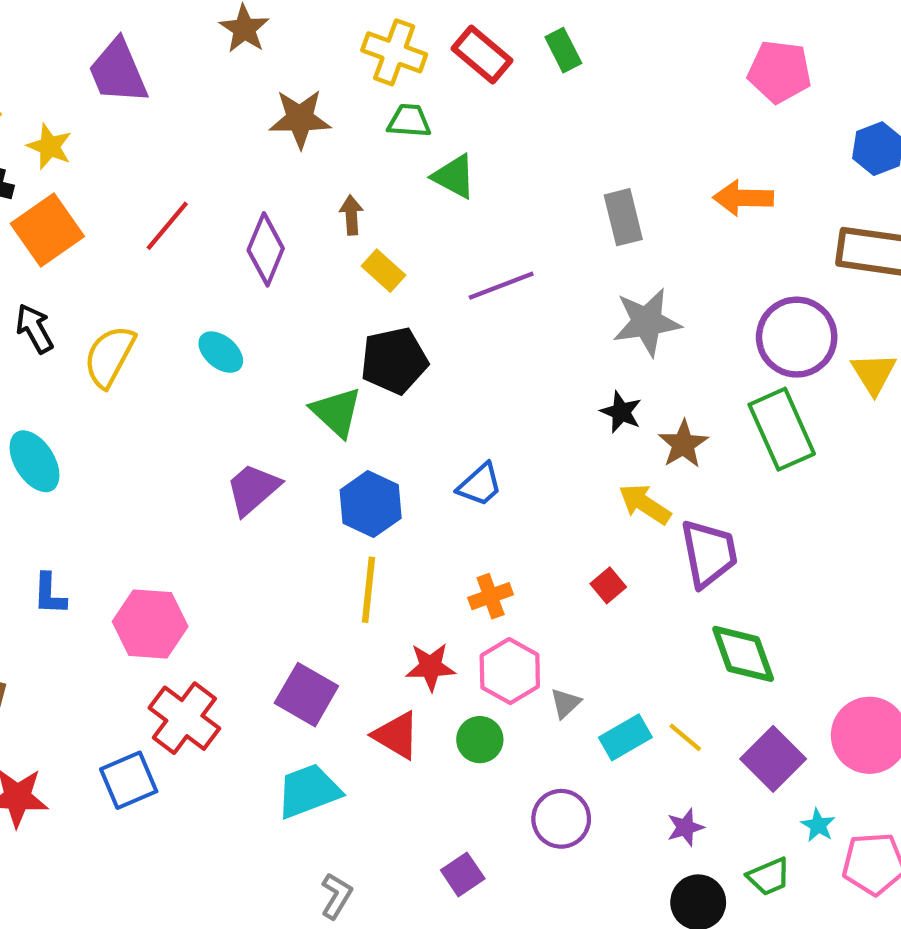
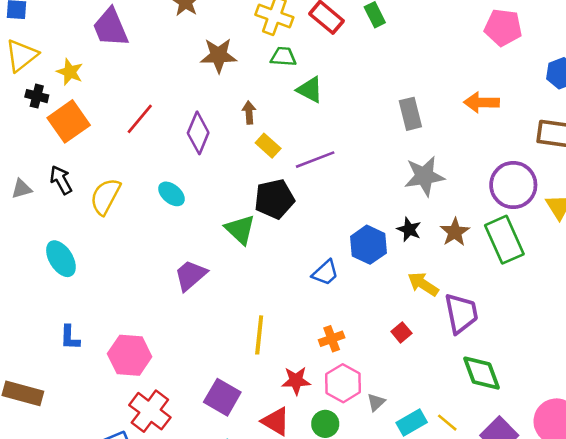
purple line: (501, 286) -> (315, 160), moved
brown star: (683, 444) -> (455, 232), moved
blue hexagon: (371, 504) -> (368, 245), moved

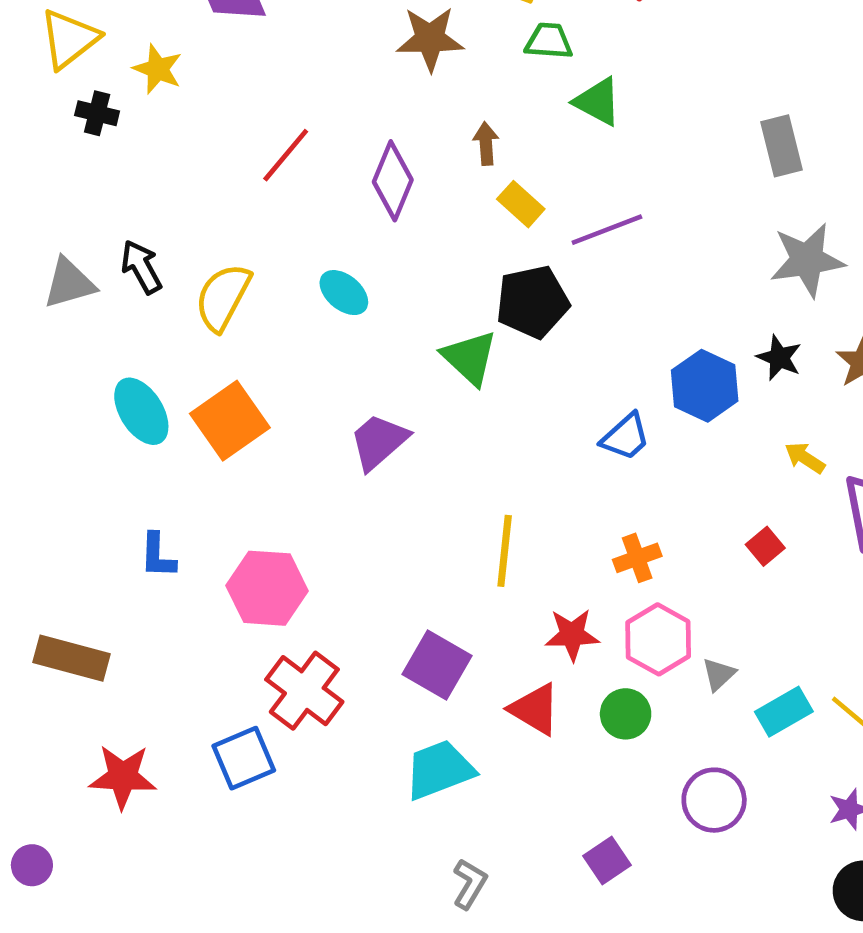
orange square: (69, 121) -> (230, 421), moved
gray triangle: (22, 189) -> (69, 283), size x1.4
yellow arrow: (423, 284) -> (805, 458), size x0.7

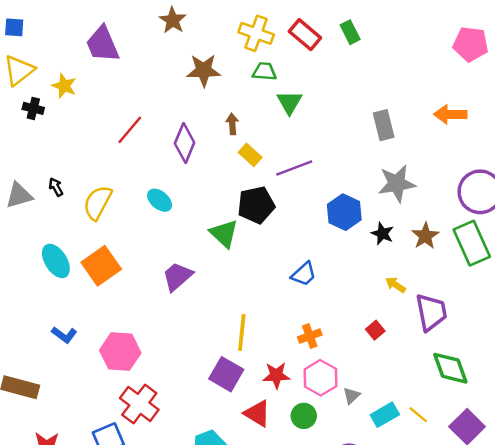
green triangle: (598, 102) -> (289, 102), turned 32
black arrow: (141, 267) -> (56, 187), size x0.7
blue hexagon: (705, 386) -> (344, 212), moved
blue L-shape: (158, 556) -> (64, 335), turned -55
purple square: (437, 665) -> (226, 374), moved

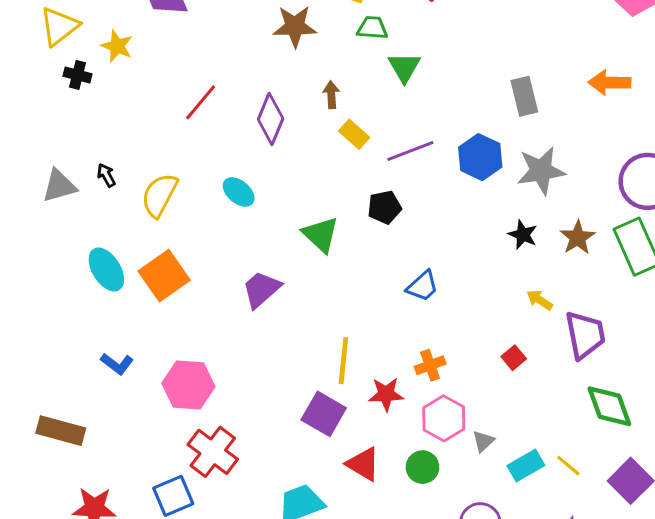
black pentagon: (256, 205) -> (385, 207), moved, size x0.7
blue hexagon: (344, 212) -> (480, 157), moved
red star: (276, 375) -> (386, 394), moved

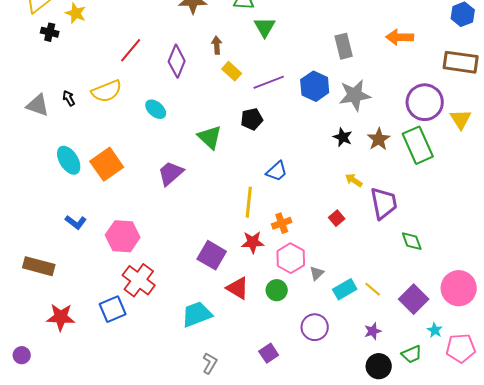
gray triangle: (59, 186) -> (38, 105), turned 35
yellow semicircle: (160, 195) -> (107, 91), moved, turned -140
yellow line: (343, 361) -> (249, 202), moved
green diamond: (609, 406) -> (412, 241), moved, size x0.7

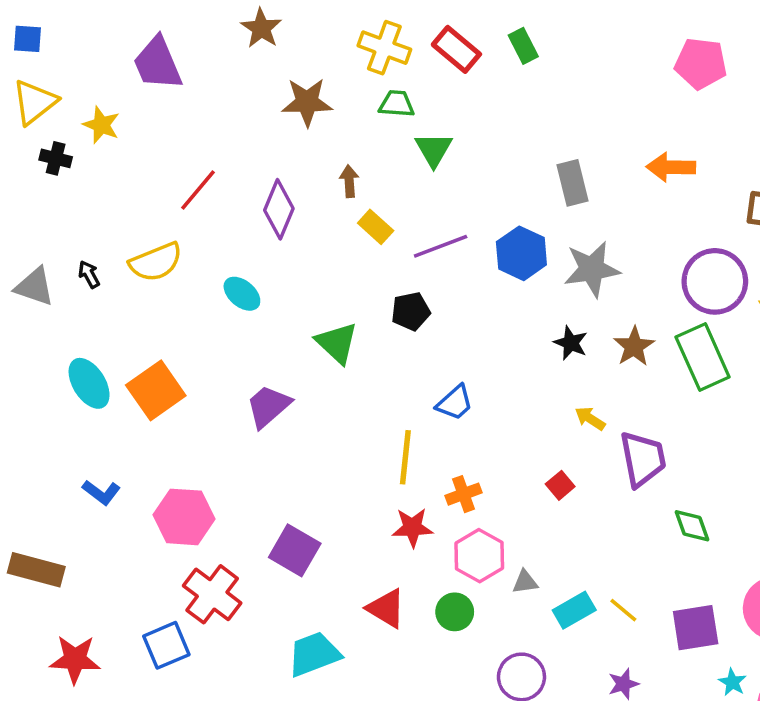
purple square: (212, 255) -> (295, 550), moved
gray triangle: (317, 273) -> (525, 582), turned 35
purple square: (414, 299) -> (696, 628), turned 36

